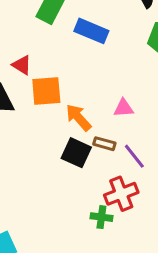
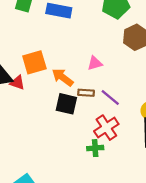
red triangle: (22, 65) -> (17, 83), moved

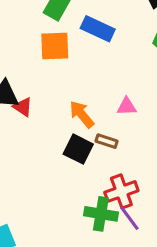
orange square: (34, 62) -> (55, 46), moved
purple line: (110, 98) -> (130, 218), moved
green cross: (95, 148) -> (101, 214), size x1.5

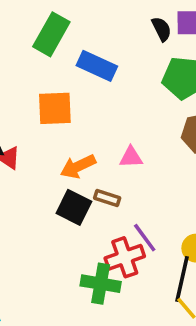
orange square: (55, 46) -> (55, 108), moved
orange arrow: (82, 114) -> (78, 166), turned -76
purple line: (130, 218) -> (145, 238), moved

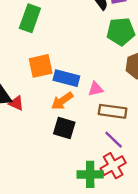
blue rectangle: (97, 66) -> (66, 78), moved
brown rectangle: (107, 198) -> (113, 111), moved, size x1.6
red cross: (125, 257) -> (113, 166), moved

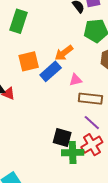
blue rectangle: (66, 78) -> (51, 71), turned -55
orange arrow: (62, 101) -> (64, 53), moved
black square: (64, 128) -> (62, 138), moved

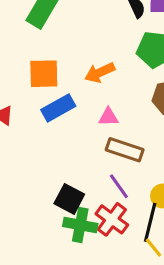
blue rectangle: (51, 71) -> (58, 108), moved
red cross: (92, 145) -> (112, 219), turned -35

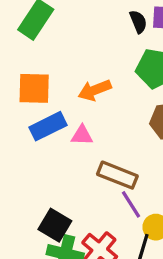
pink triangle: (108, 117) -> (82, 135), moved
purple line: (119, 186) -> (131, 204), moved

